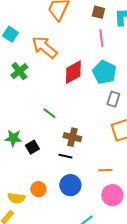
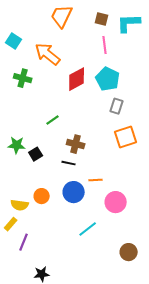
green cross: (19, 71) -> (23, 78), turned -36
green line: (49, 113) -> (53, 120), turned -72
orange line: (105, 170) -> (96, 180), moved

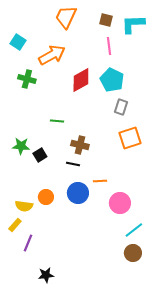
orange arrow: (48, 54) -> (52, 55), turned 112
green line: (53, 120) -> (57, 121), turned 40
cyan line: (88, 229) -> (134, 230), moved

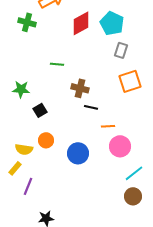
black square: (40, 155) -> (40, 110), moved
black line: (73, 164) -> (91, 107), moved
orange line: (100, 181) -> (108, 126), moved
blue circle: (78, 193) -> (78, 153), moved

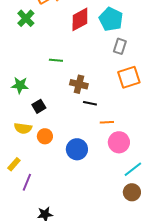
green cross: (27, 22) -> (26, 18), turned 30
yellow semicircle: (24, 149) -> (23, 128), moved

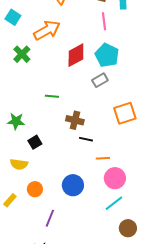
gray rectangle: (120, 46) -> (100, 80), moved, turned 42
orange circle: (45, 136) -> (35, 189), moved
cyan line: (133, 169) -> (114, 203), moved
purple line: (27, 182) -> (50, 218), moved

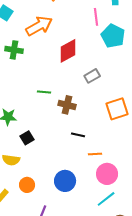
green cross: (22, 54) -> (14, 50), turned -36
cyan pentagon: (107, 55) -> (113, 36), moved
brown cross: (75, 120) -> (67, 105), moved

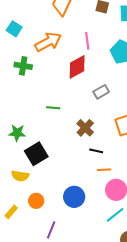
pink line: (96, 17) -> (87, 41), moved
brown cross: (67, 105) -> (85, 128), moved, turned 30
black line: (78, 135) -> (96, 151), moved
black square: (27, 138) -> (36, 154), size x1.6

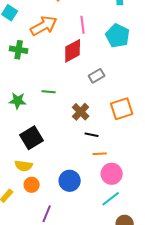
green star: (17, 133) -> (18, 101), moved
yellow semicircle: (20, 176) -> (24, 166), moved

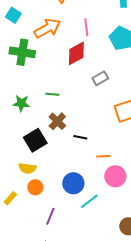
green cross: (19, 50) -> (22, 52), size x1.4
brown cross: (81, 112) -> (57, 121), moved
black line: (92, 135) -> (80, 137), moved
cyan line: (111, 199) -> (89, 201), moved

